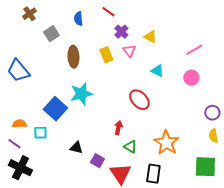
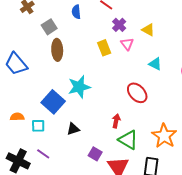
brown ellipse: (73, 57) -> (57, 50), moved
purple line: (14, 144) -> (43, 154), moved
green triangle: (130, 147) -> (128, 140), size x1.5
black triangle: (76, 148) -> (73, 129), moved, turned -32

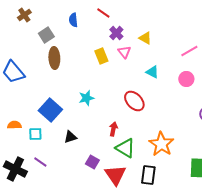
cyan star: (79, 87) -> (86, 98), moved, size x0.7

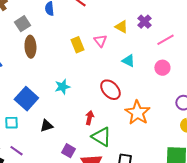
purple cross: (116, 33) -> (144, 22), moved
orange star: (161, 144) -> (137, 113), moved

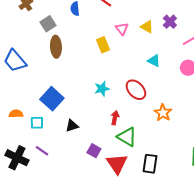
pink triangle: (100, 41) -> (122, 29), moved
cyan star: (62, 87) -> (102, 89), moved
orange star: (137, 113) -> (163, 113), size x0.7

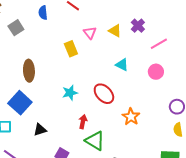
brown ellipse: (56, 47) -> (29, 71), moved

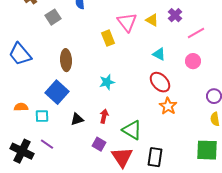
pink triangle: (90, 33) -> (127, 22), size x1.5
red ellipse: (104, 94) -> (160, 82), moved
red arrow: (83, 122) -> (104, 116), moved

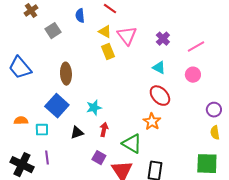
purple cross: (175, 15) -> (163, 39), moved
yellow triangle: (152, 20) -> (105, 32), moved
cyan star: (107, 82) -> (94, 108), moved
orange star: (168, 106) -> (152, 122), moved
purple line: (47, 144) -> (47, 158), turned 48

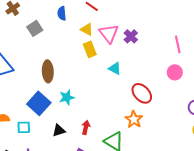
purple cross: (163, 39) -> (131, 36), moved
pink line: (196, 47) -> (178, 44), turned -72
cyan triangle: (159, 68) -> (115, 68), moved
cyan star: (94, 108) -> (67, 97), moved

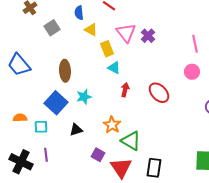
yellow triangle: (87, 29) -> (91, 30), moved
cyan triangle: (115, 68) -> (114, 68), moved
orange star: (134, 119) -> (112, 125), moved
red arrow: (86, 127) -> (125, 90), moved

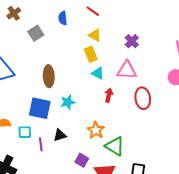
yellow triangle: (91, 30) -> (95, 35), moved
pink triangle: (126, 33) -> (127, 70), moved, turned -50
red ellipse: (159, 93) -> (143, 98), turned 35
blue square: (56, 103) -> (40, 108), turned -30
purple line: (46, 155) -> (41, 144), moved

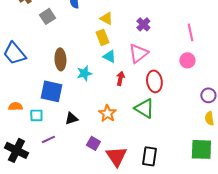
pink triangle: (127, 70) -> (138, 53), turned -40
cyan star: (68, 102) -> (84, 73), moved
purple line: (41, 144) -> (48, 139), moved, turned 72
green triangle: (115, 146) -> (144, 108), moved

